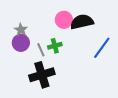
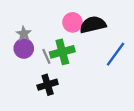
green cross: (55, 46) -> (62, 52), size x1.5
black cross: (42, 75) -> (48, 85), size x0.7

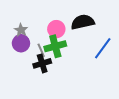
pink circle: (72, 22) -> (56, 29), moved
black cross: (48, 85) -> (42, 63), moved

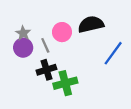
green cross: (55, 46) -> (65, 83), moved
gray line: (41, 50) -> (45, 45), moved

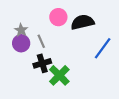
pink circle: (62, 32) -> (58, 17), moved
green cross: (65, 83) -> (59, 75), turned -30

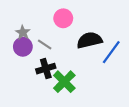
black semicircle: (82, 22) -> (89, 40), moved
gray line: (41, 41) -> (45, 45), turned -32

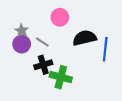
blue line: (111, 52) -> (105, 49), turned -30
green cross: (64, 82) -> (61, 77), turned -30

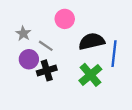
purple circle: (22, 44) -> (29, 59), moved
green cross: (61, 77) -> (90, 75), moved, turned 35

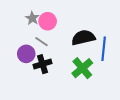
pink circle: (65, 19) -> (48, 21), moved
gray star: (23, 33) -> (32, 18), moved

